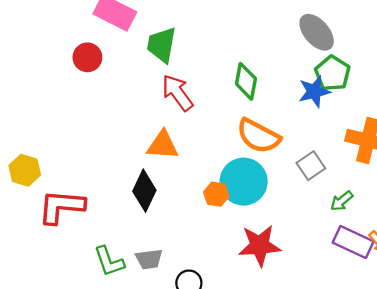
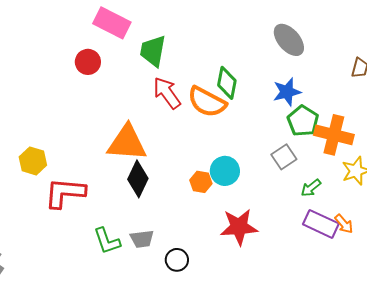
green pentagon: (333, 73) -> (303, 121), moved
orange semicircle: (258, 136) -> (207, 102), moved
orange triangle: (163, 145) -> (127, 143), moved, size x1.4
cyan circle: (244, 182) -> (225, 171), size x0.7

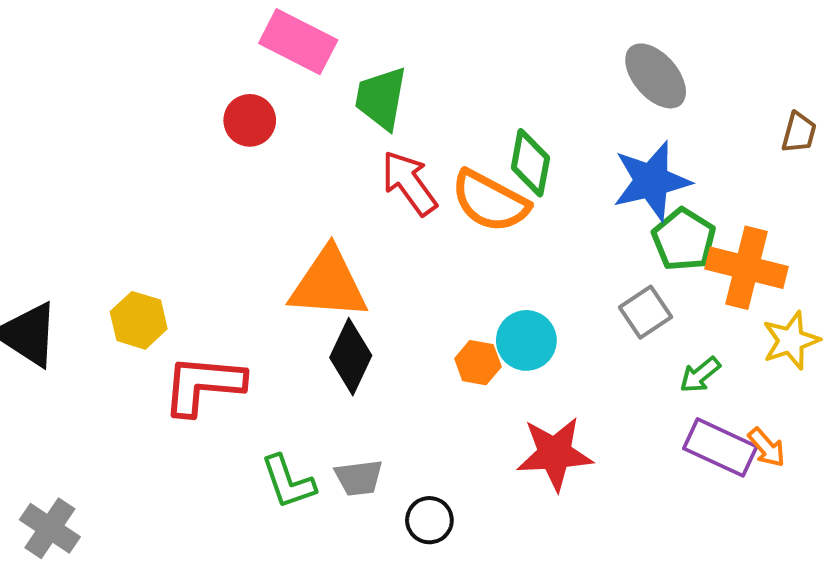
blue star: (287, 92) -> (652, 181), size x1.4

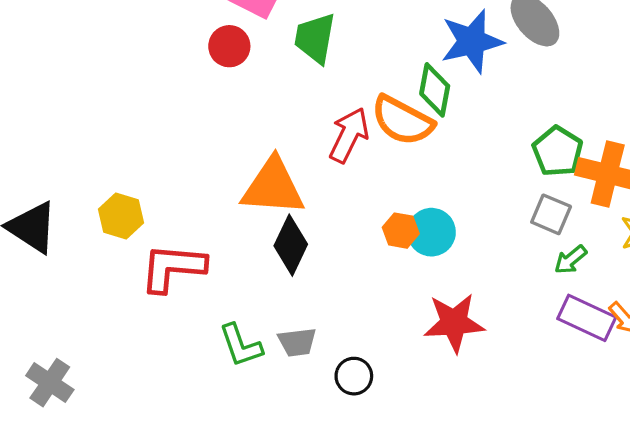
red circle: (250, 120) -> (229, 46), moved
blue star: (652, 181) -> (472, 41), moved
red arrow: (409, 183) -> (349, 135), moved, turned 62
gray square: (645, 312) -> (551, 214), moved, turned -33
orange hexagon: (478, 363) -> (401, 231), moved

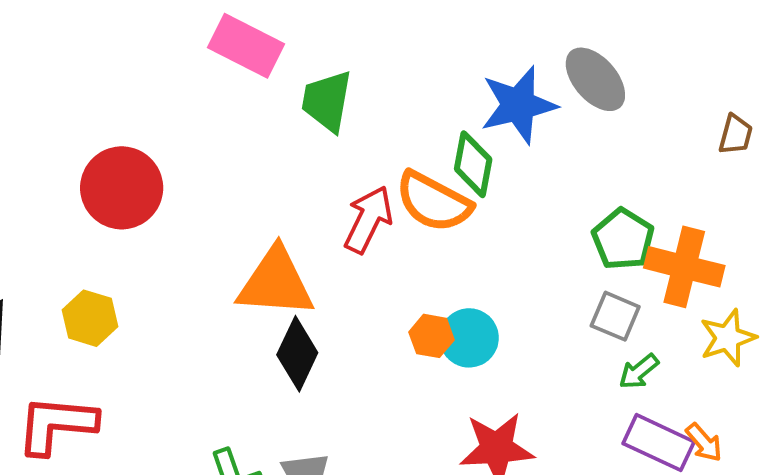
red circle: (229, 46) -> (122, 188), moved, size x1.6
red L-shape: (173, 268) -> (56, 425), moved

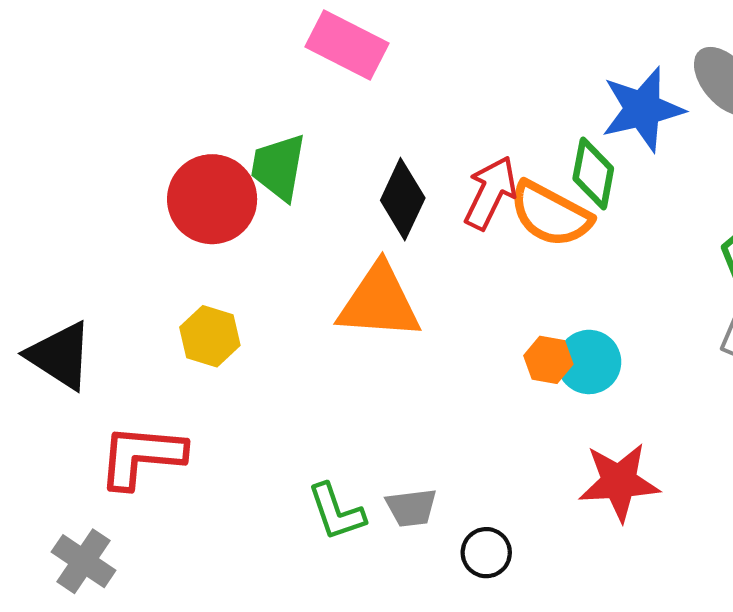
green trapezoid: (327, 101) -> (278, 167), moved
red arrow: (368, 219) -> (491, 193), moved
yellow hexagon: (90, 318) -> (210, 336), moved
black diamond: (297, 354) -> (403, 199), moved

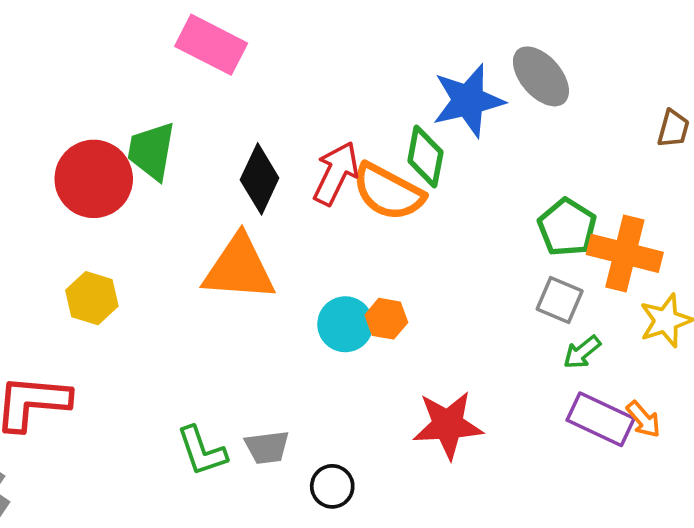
cyan circle: (589, 362) -> (345, 324), moved

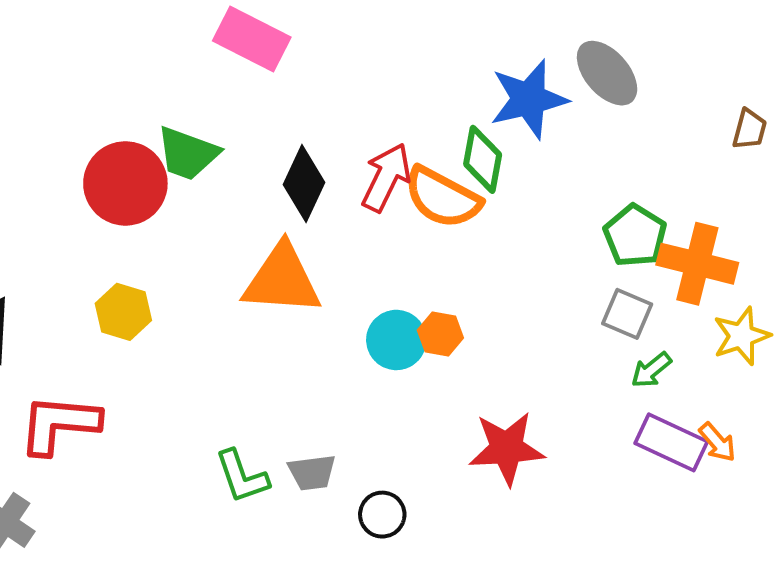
green trapezoid: (151, 151) -> (188, 153), turned -80

